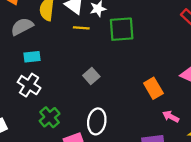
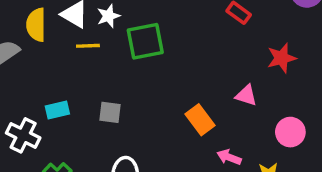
cyan rectangle: (32, 57) -> (57, 110), moved
gray square: (91, 76) -> (110, 112), turned -35

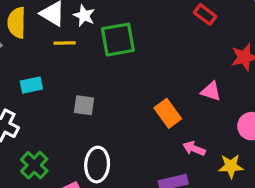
white star: (108, 16) -> (84, 16), turned -30
cyan rectangle: (57, 110) -> (31, 85), moved

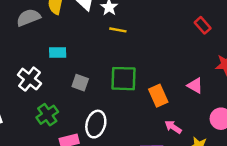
green square: (118, 40) -> (124, 79), moved
yellow line: (65, 43) -> (118, 30), moved
gray square: (84, 105) -> (80, 83), moved

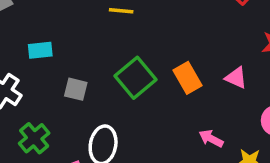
green square: (124, 79) -> (136, 78), turned -36
orange rectangle: (158, 96) -> (188, 78), moved

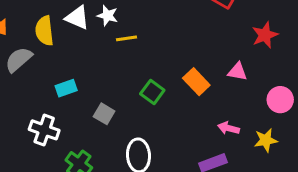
green square: (136, 78) -> (152, 92), size x0.7
gray square: (76, 89) -> (104, 114), turned 30

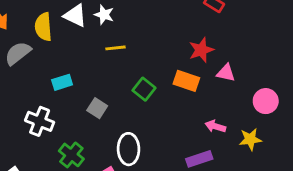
red star: (265, 35) -> (201, 50), moved
yellow line: (127, 38) -> (116, 48), moved
orange rectangle: (196, 82) -> (186, 81), turned -30

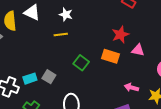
white star: (104, 15) -> (66, 14), moved
cyan rectangle: (62, 82) -> (30, 79), moved

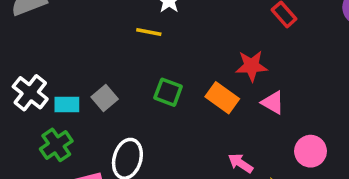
green square: (81, 63) -> (168, 92), turned -35
cyan rectangle: (30, 79) -> (67, 104), moved

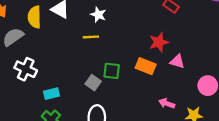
white cross: (30, 93) -> (26, 69), moved
gray square: (105, 98) -> (93, 83), moved

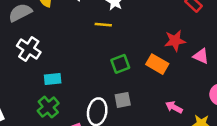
pink triangle: (177, 61) -> (201, 56), moved
green square: (112, 71) -> (120, 64), turned -36
gray square: (93, 83) -> (123, 100), moved, turned 35

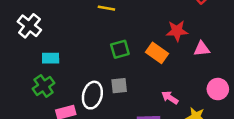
pink triangle: (201, 56) -> (202, 49), turned -35

